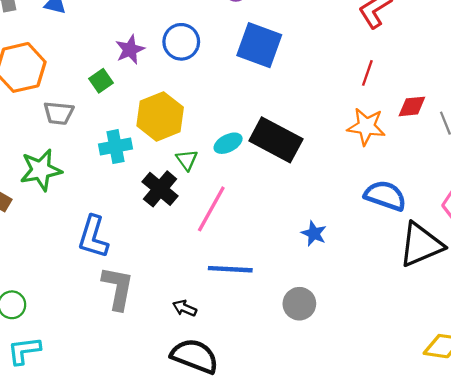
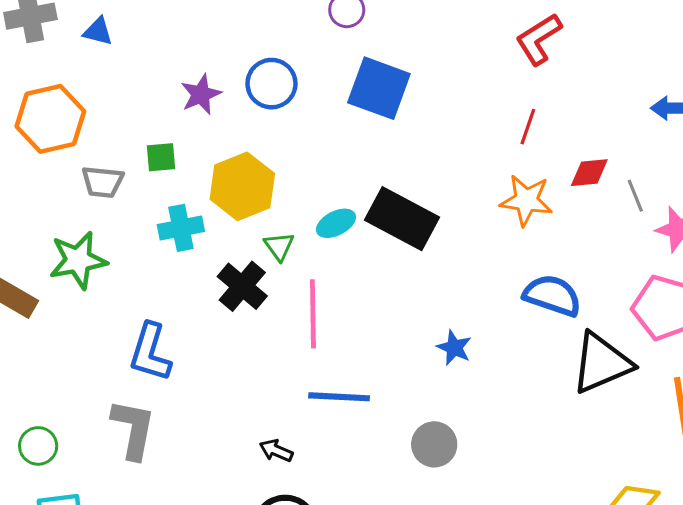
green square: (101, 81) -> (161, 157), moved, turned 30
pink line: (211, 209) -> (313, 314), turned -30
gray L-shape: (118, 288) -> (133, 429), moved

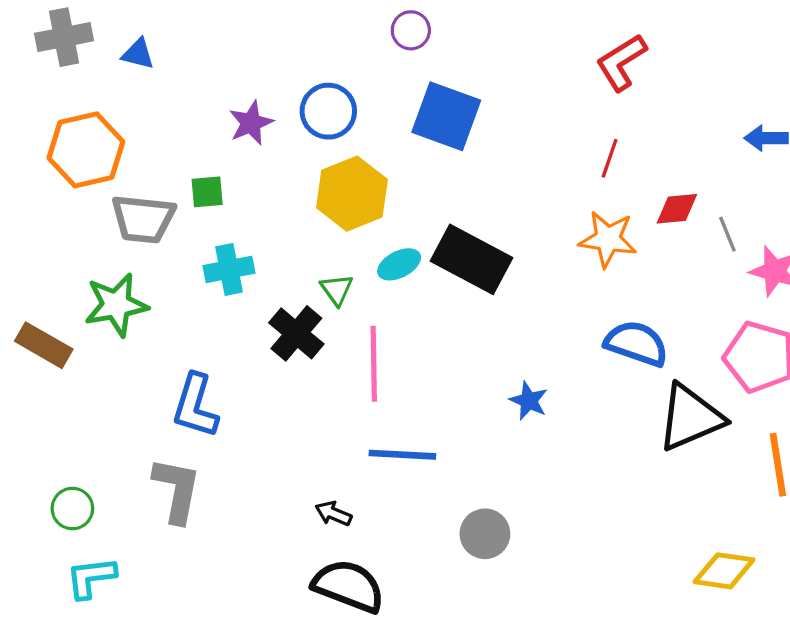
gray trapezoid: (103, 182) -> (143, 219), size x1.4
yellow hexagon: (242, 186) -> (352, 194), moved
gray circle: (434, 444) -> (485, 534), moved

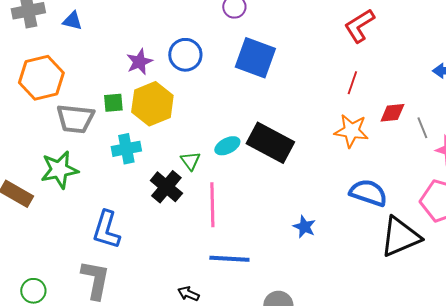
yellow hexagon: (352, 194) -> (152, 104), moved

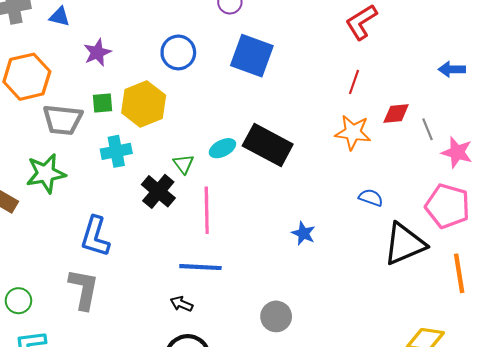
purple star: (139, 62) -> (97, 52), moved
blue semicircle: (368, 193) -> (371, 198), size x0.6
blue line: (229, 259) -> (200, 267), moved

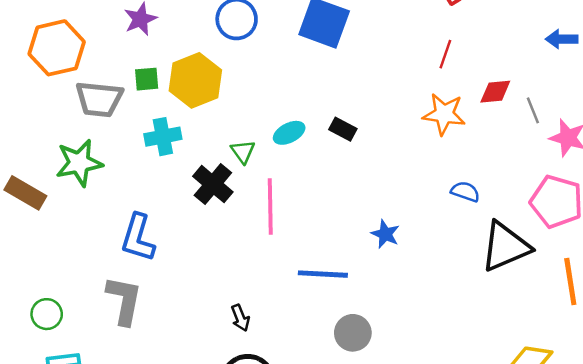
black rectangle: (268, 145) -> (343, 129), size x0.5
blue line: (200, 267) -> (323, 274), moved
black arrow: (181, 304) -> (240, 318), turned -135

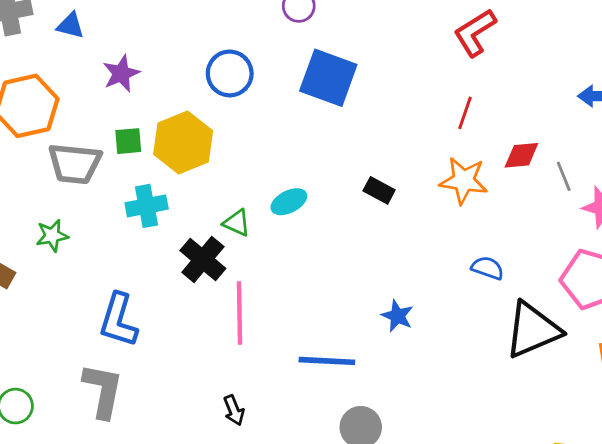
black rectangle: (343, 129) -> (379, 190), moved
green triangle: (243, 152) -> (237, 223), turned -30
green star: (79, 163) -> (52, 236), size x0.6
pink line: (270, 207) -> (240, 313), moved

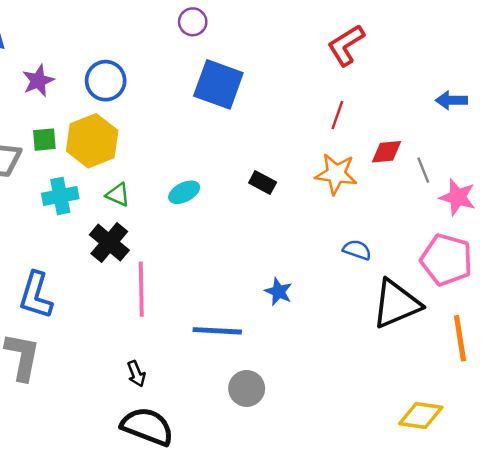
blue circle: (230, 73) -> (106, 81), moved
green triangle: (237, 223) -> (118, 195), moved

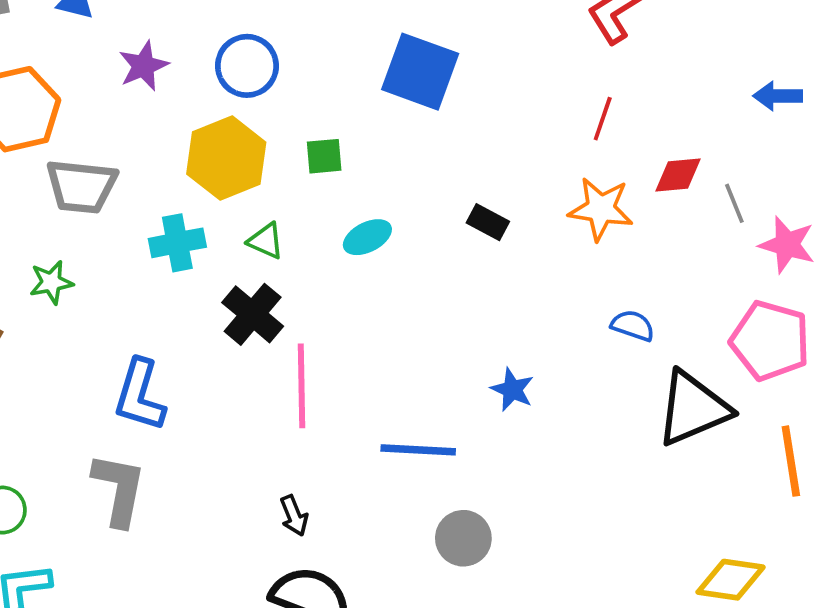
green square: (44, 140) -> (324, 156), moved

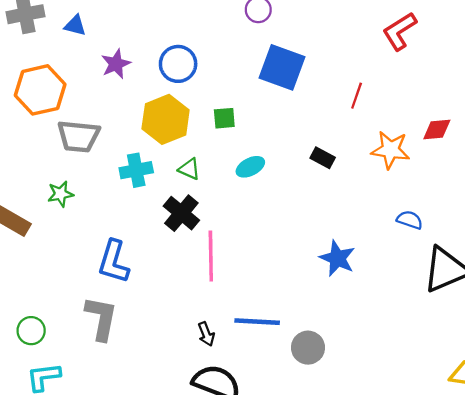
red line: (603, 119) -> (357, 96), moved
blue star: (512, 390) -> (337, 258), size x1.4
blue line: (418, 450) -> (257, 322), moved

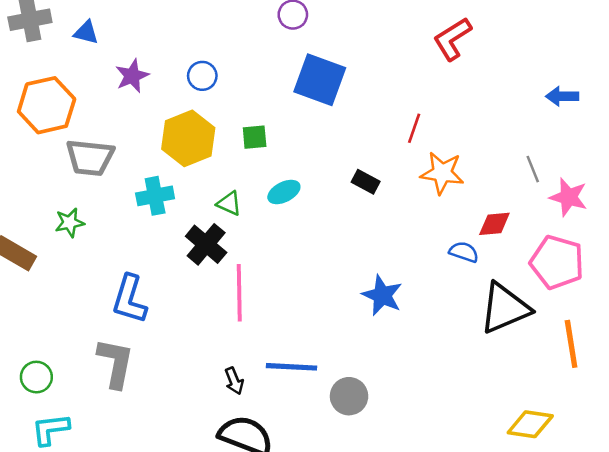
blue circle: (178, 64) -> (202, 76), size x0.7
red line: (357, 96) -> (414, 128), moved
red diamond: (437, 129) -> (494, 224), moved
green triangle: (189, 169) -> (229, 203), moved

